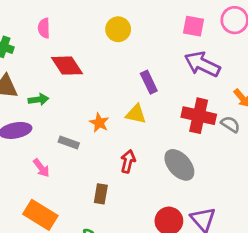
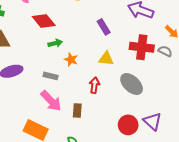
green arrow: (38, 100) -> (55, 43), moved
yellow triangle: (136, 114) -> (106, 59), moved
pink arrow: (41, 168) -> (51, 101), moved, size x1.6

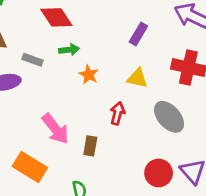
purple rectangle: (104, 27) -> (138, 34), turned 56
gray rectangle: (51, 76) -> (32, 60), moved

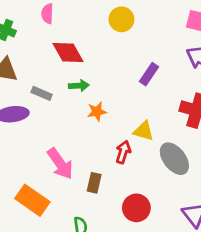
orange star: (89, 75) -> (97, 112), turned 30
yellow triangle: (137, 78) -> (144, 131), moved
red circle: (159, 173) -> (136, 208), moved

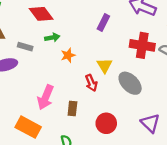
yellow triangle: (144, 131) -> (105, 65), turned 49
red arrow: (123, 152) -> (91, 83), turned 147
pink arrow: (60, 164) -> (45, 97), turned 65

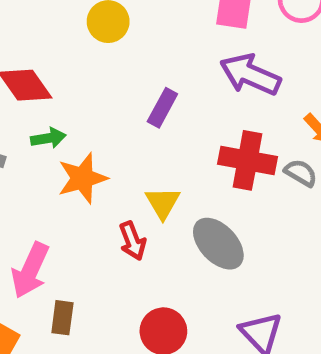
orange star: (68, 55) -> (82, 178), size x1.5
brown rectangle: (72, 109) -> (62, 318), moved

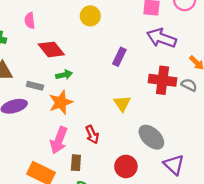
orange star: (82, 178) -> (61, 102), moved
red arrow: (133, 241) -> (92, 135), moved
gray ellipse: (218, 244) -> (151, 137), moved

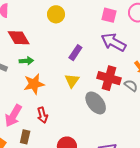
orange star: (61, 102) -> (34, 84), moved
yellow triangle: (122, 103) -> (72, 81), moved
gray ellipse: (151, 137) -> (96, 103), moved

